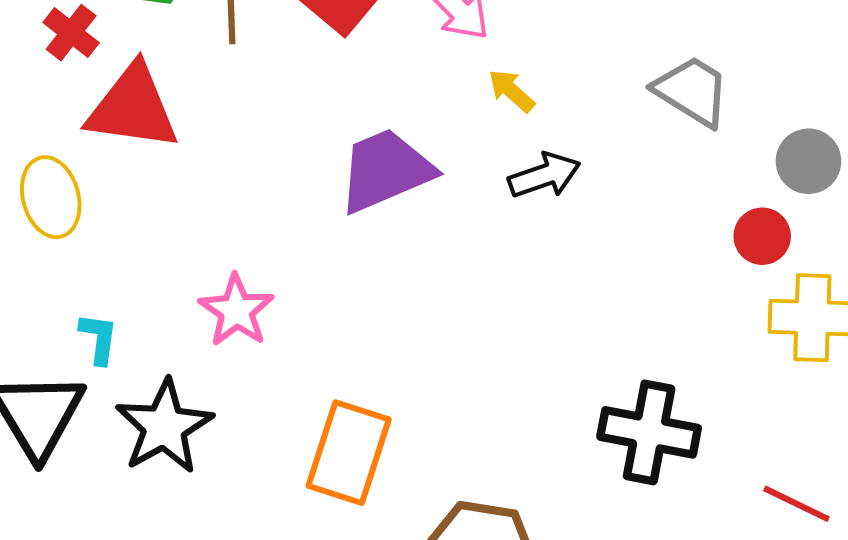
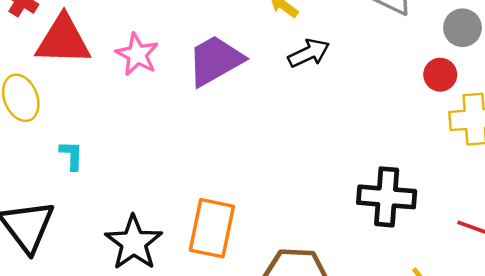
pink star: (236, 311) -> (137, 54), moved
cyan L-shape: (99, 338) -> (72, 155), moved
black star: (164, 427) -> (134, 243), moved

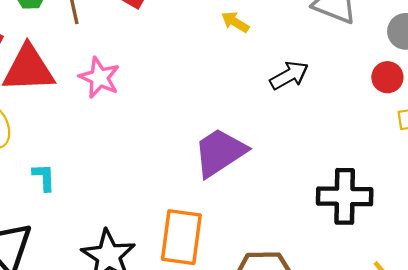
black arrow: (309, 53) -> (289, 75), moved
purple trapezoid: (215, 61) -> (220, 152), moved

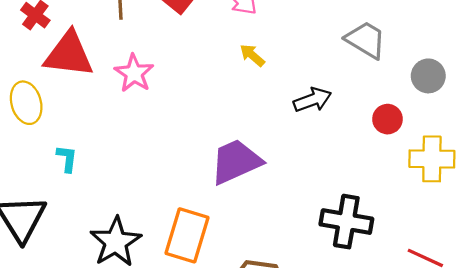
yellow arrow: (235, 22) -> (252, 55), moved
red circle: (387, 77) -> (387, 119), moved

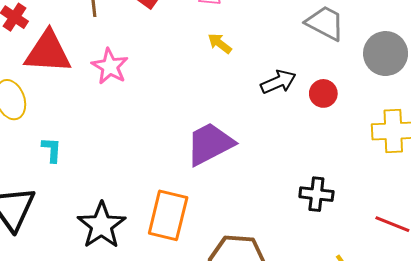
gray circle: (428, 76) -> (386, 54), size x1.4
red circle: (387, 119) -> (323, 93), moved
black cross: (346, 222) -> (316, 194), size x0.7

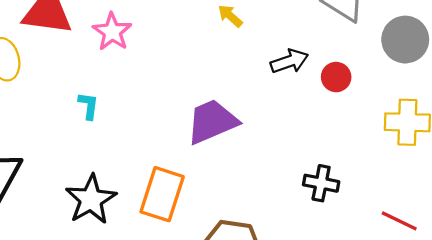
cyan L-shape: (52, 150) -> (88, 106), moved

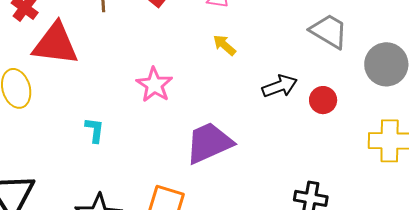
pink star: (112, 32) -> (154, 85), moved

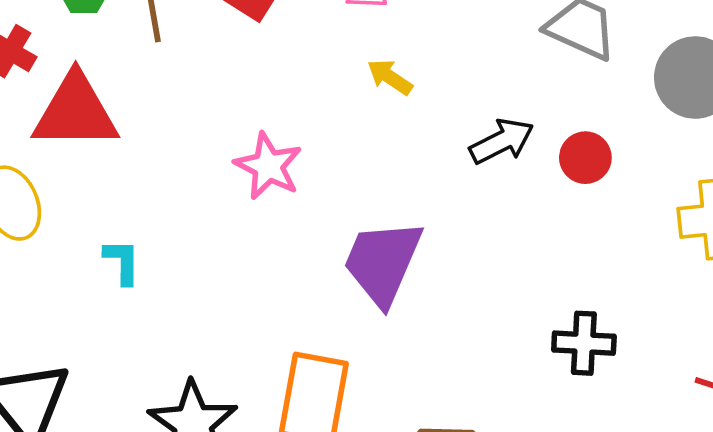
cyan L-shape: (95, 130) -> (122, 262), moved
purple trapezoid: (209, 143) -> (383, 262), turned -36

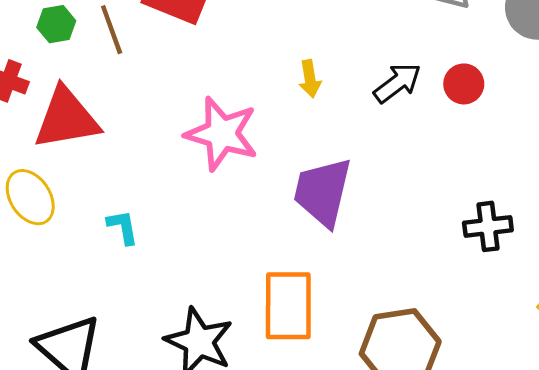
yellow arrow: (390, 77) -> (310, 79), moved, turned -123
pink star: (268, 166) -> (222, 134), size x1.4

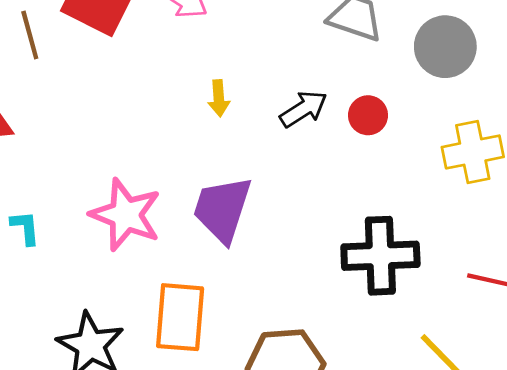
pink star: (222, 134) -> (126, 215), moved
black cross: (488, 226) -> (380, 256), size x1.6

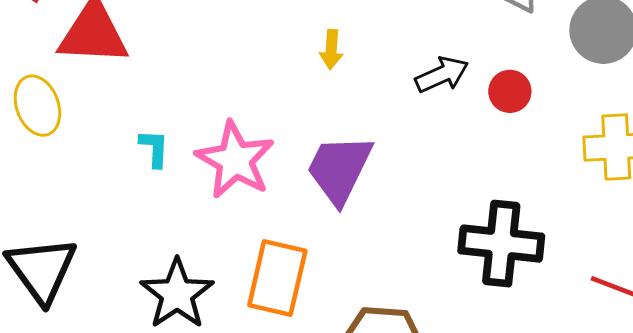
yellow arrow: (219, 98) -> (331, 49), moved
cyan L-shape: (25, 228) -> (154, 148), moved

